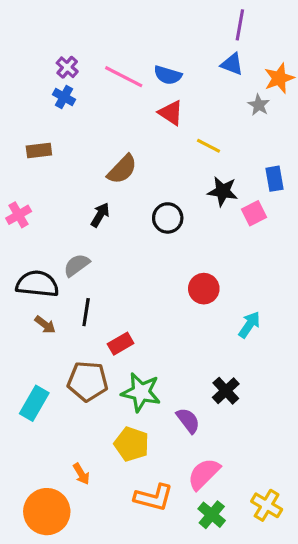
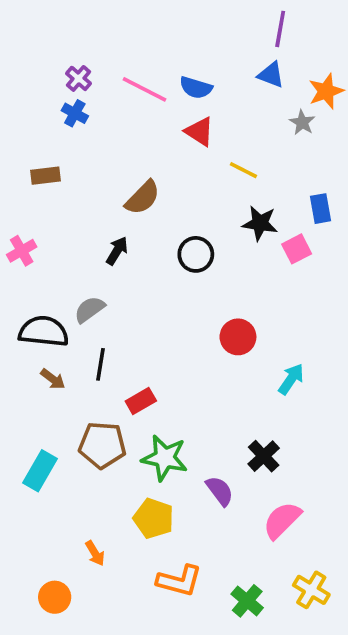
pink semicircle: (204, 474) -> (282, 520), moved
orange circle: (47, 512) -> (55, 597), size x0.6

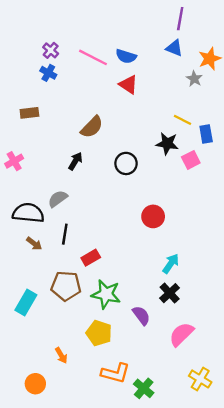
yellow line: (243, 170) -> (183, 120), moved
cyan arrow: (291, 379) -> (171, 264), moved
green cross: (247, 601) -> (144, 388), moved

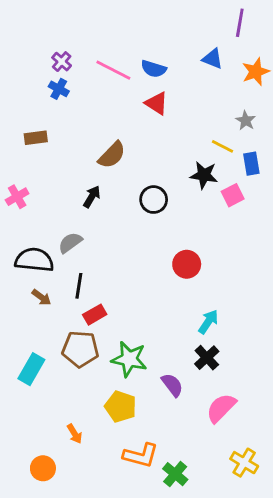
purple line: (180, 19) -> (240, 23), moved
gray star: (194, 79) -> (246, 120), moved
red rectangle: (91, 258) -> (95, 315), moved

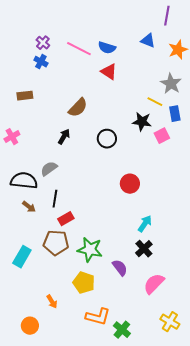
gray star: (246, 120) -> (171, 84), size x1.5

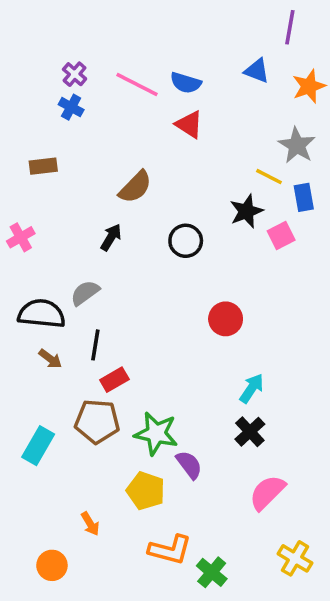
black star: (142, 122) -> (246, 211), turned -30
purple semicircle: (120, 268) -> (189, 465), moved

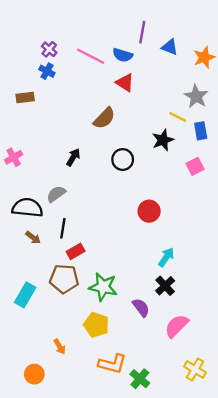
purple line: (290, 27) -> (142, 32), moved
brown rectangle: (43, 166) -> (25, 98), moved
brown semicircle: (135, 187) -> (104, 118), moved
pink square: (281, 236) -> (195, 166), moved
purple semicircle: (189, 465) -> (141, 308), moved

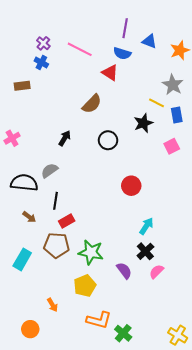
blue semicircle: (123, 55) -> (122, 53), moved
brown arrow: (33, 238) -> (29, 217), moved
yellow pentagon: (96, 325) -> (85, 286), turned 30
pink semicircle: (177, 326) -> (156, 272), moved, size x0.7
yellow cross: (195, 370) -> (178, 335), moved

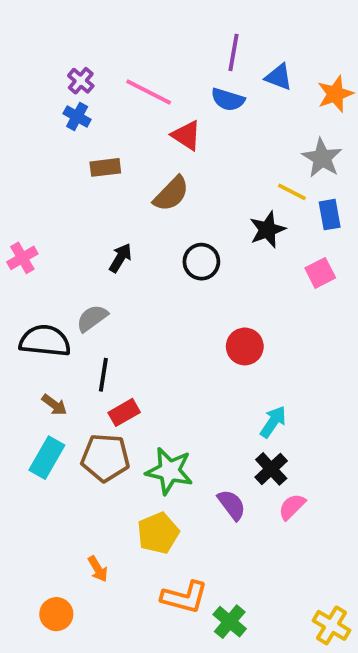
red triangle: (110, 73) -> (186, 135), moved
brown rectangle: (22, 86) -> (105, 167), moved
cyan rectangle: (22, 259) -> (47, 458), moved

